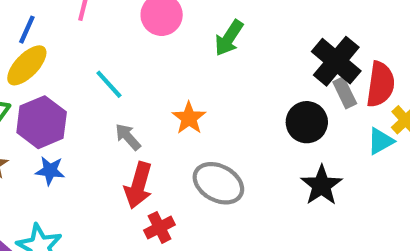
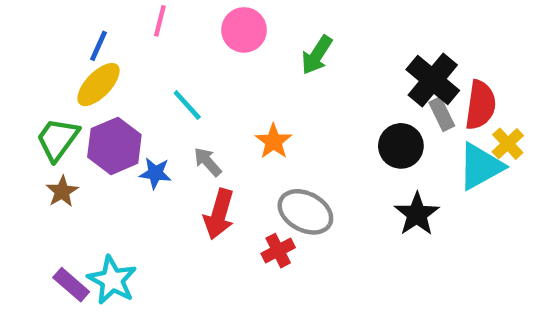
cyan triangle: (380, 141) -> (480, 166), size x1.6
blue star: (50, 171) -> (155, 173), moved
red cross: (159, 227) -> (278, 251), moved

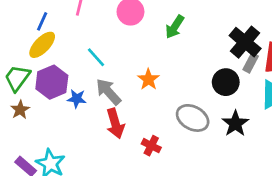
gray rectangle: (442, 114) -> (251, 63), turned 54
gray arrow: (208, 162) -> (108, 92), size x1.5
gray ellipse: (305, 212) -> (193, 118), moved
red arrow: (219, 214) -> (115, 123), turned -32
red cross: (278, 251) -> (151, 146), turned -36

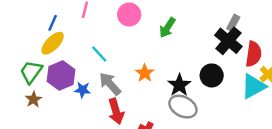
gray rectangle: (251, 63) -> (233, 23), moved
black star: (235, 123) -> (179, 85), moved

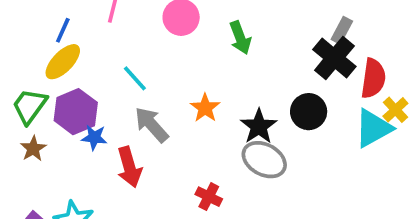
green arrow: (167, 28) -> (240, 38), turned -54
blue star: (83, 90) -> (94, 137), moved
red arrow: (116, 111) -> (129, 167), moved

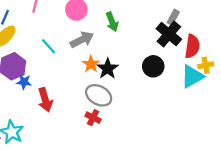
yellow cross: (395, 110) -> (206, 65), turned 32
gray arrow: (152, 125) -> (82, 40), moved, turned 105
black star: (259, 126) -> (108, 69), moved
gray ellipse: (264, 160) -> (99, 95), moved

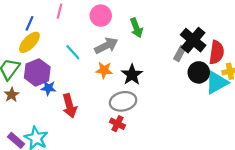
gray rectangle: (173, 17) -> (180, 53), moved
orange star: (91, 64) -> (104, 70), moved, turned -30
black circle: (153, 66) -> (199, 72), moved
gray ellipse: (99, 95) -> (123, 101), turned -40

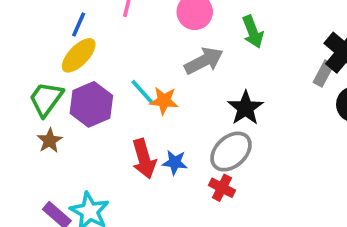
cyan line: (73, 52) -> (142, 92), moved
orange star: (104, 70) -> (164, 101), moved
blue star: (48, 88) -> (175, 162), moved
gray ellipse: (123, 101) -> (231, 152), turned -30

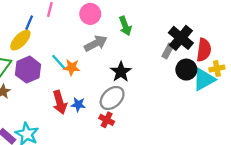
blue line: (79, 25) -> (29, 23), moved

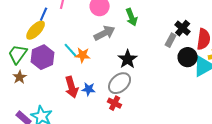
black cross: (181, 38) -> (183, 28), size x0.7

